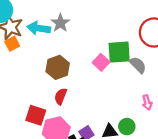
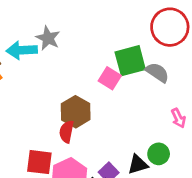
brown hexagon: (58, 67) -> (76, 112), moved

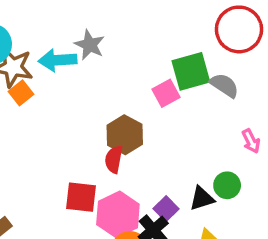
pink square: (110, 78) -> (166, 93), turned 30

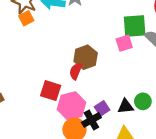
pink square: (166, 93) -> (124, 43), moved

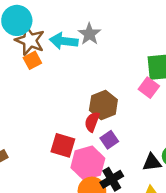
pink square: (124, 43) -> (149, 88), turned -35
purple square: (102, 108) -> (109, 140), moved

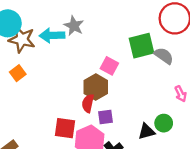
orange square: (32, 60) -> (18, 73), moved
pink square: (149, 88) -> (109, 66), moved
purple square: (109, 140) -> (106, 117), turned 35

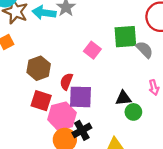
brown hexagon: (96, 87) -> (39, 68), moved
purple square: (106, 117) -> (80, 97), size x1.6
black triangle: (146, 131) -> (123, 98), moved

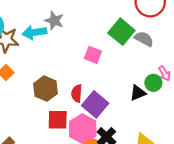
green square: (125, 37) -> (121, 32), turned -30
purple square: (80, 97) -> (95, 104), turned -35
green circle: (133, 112) -> (153, 83), moved

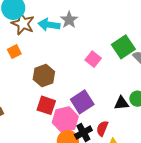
red semicircle: (77, 93) -> (102, 128), moved

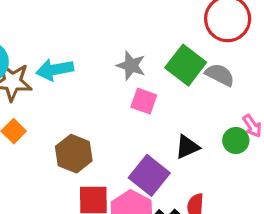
gray star: (69, 20) -> (131, 66), moved
black triangle: (122, 103) -> (187, 147), moved

